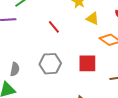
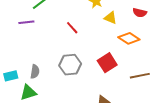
red square: (87, 63) -> (107, 63), turned -30

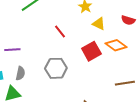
purple line: (26, 22) -> (12, 50), moved
red square: (107, 63) -> (91, 51), moved

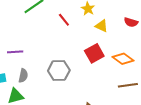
red line: (60, 32) -> (64, 20), moved
orange diamond: (116, 45) -> (123, 59), moved

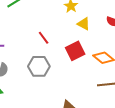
red line: (64, 20) -> (44, 38), moved

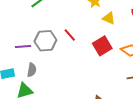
gray hexagon: (39, 66) -> (45, 41), moved

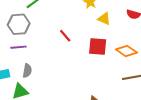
gray hexagon: (45, 41) -> (19, 24), moved
red square: (102, 46) -> (98, 46), turned 36

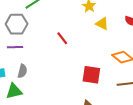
red square: (98, 46) -> (91, 75), moved

